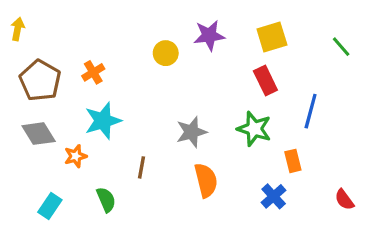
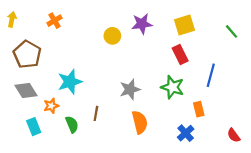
orange cross: (93, 72) -> (54, 21), moved
green semicircle: (106, 200) -> (72, 124), moved
cyan rectangle: (50, 206) -> (34, 127), moved, turned -56

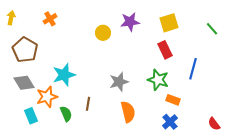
orange star: (51, 106) -> (47, 97), size x1.5
orange rectangle: (199, 109) -> (173, 100), moved, turned -56

